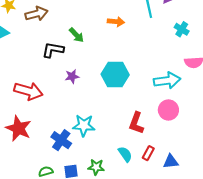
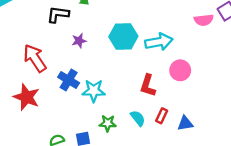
cyan arrow: (167, 81) -> (159, 42), moved
red arrow: (28, 91) -> (35, 58), turned -136
blue cross: (61, 140) -> (69, 80), moved
green star: (96, 167) -> (108, 123), moved

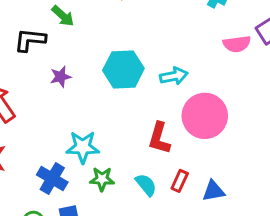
cyan arrow: (159, 42) -> (174, 76), size x0.7
pink circle: (180, 70) -> (205, 116), size x1.5
blue cross: (69, 80) -> (52, 179), moved
green star: (108, 123) -> (102, 179), moved

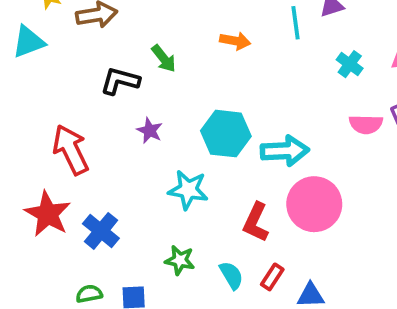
cyan arrow: (174, 76) -> (285, 151), size x1.4
purple star: (61, 77) -> (150, 131), turned 30
cyan star: (83, 147) -> (188, 190), moved
blue cross: (52, 179) -> (101, 231), moved

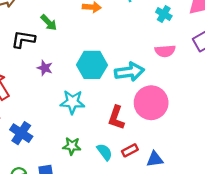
pink semicircle: (366, 124) -> (165, 51), moved
red rectangle: (272, 277) -> (130, 150), turned 35

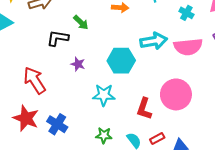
pink semicircle: (165, 51) -> (188, 47), size x1.5
cyan arrow: (129, 72) -> (154, 41), moved

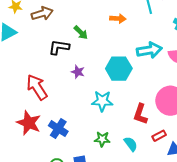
red rectangle: (157, 138) -> (159, 136), moved

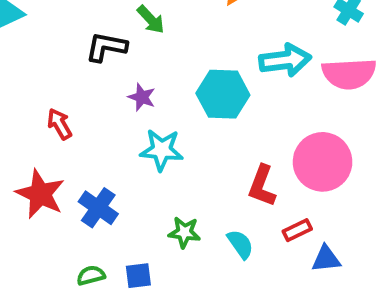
red arrow: (37, 87) -> (60, 124), size x0.6
cyan star: (102, 101) -> (162, 150), moved

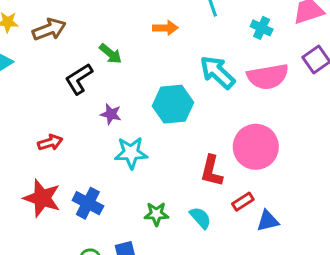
black L-shape: (106, 47) -> (79, 79), turned -36
cyan arrow: (285, 60) -> (217, 72), turned -123
red arrow: (60, 124) -> (50, 142), turned 110

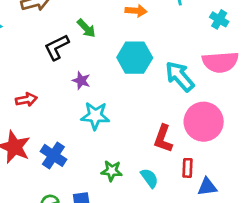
cyan arrow: (217, 72) -> (180, 76), moved
cyan hexagon: (173, 104) -> (135, 58), moved
red rectangle: (243, 202) -> (188, 168), turned -60

